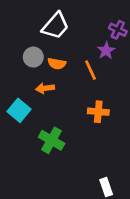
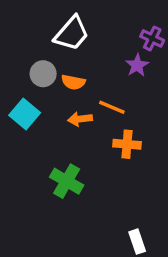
orange line: (91, 70) -> (112, 107), moved, turned -42
orange arrow: (45, 88) -> (80, 119), moved
cyan square: (19, 110) -> (25, 114), moved

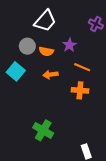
purple star: (137, 65) -> (69, 45), moved
orange line: (112, 107) -> (82, 67), moved
green cross: (67, 181) -> (43, 130), moved

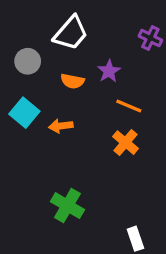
gray circle: (27, 46) -> (28, 61), moved
orange arrow: (51, 75) -> (61, 126), moved
orange cross: (80, 90) -> (126, 143), turned 35

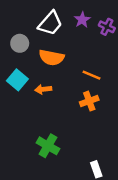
purple star: (109, 71) -> (82, 20), moved
orange semicircle: (72, 81) -> (51, 57), size x1.5
orange cross: (126, 143) -> (89, 101), turned 30

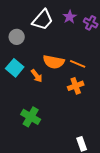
orange semicircle: (51, 57) -> (54, 62), moved
orange arrow: (43, 89) -> (37, 76), turned -120
green cross: (48, 146) -> (31, 117), moved

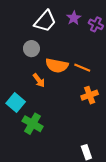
gray circle: (17, 37) -> (31, 49), moved
cyan square: (15, 68) -> (16, 103), moved
orange cross: (76, 86) -> (90, 95), moved

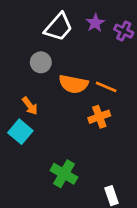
orange arrow: (39, 80) -> (30, 106), moved
orange cross: (90, 95) -> (99, 117), moved
green cross: (33, 124) -> (64, 174), moved

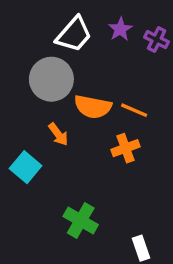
gray circle: (41, 62) -> (51, 79), size x1.6
orange arrow: (30, 106) -> (58, 134), moved

